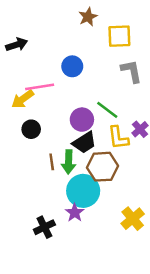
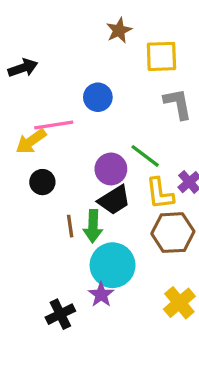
brown hexagon: (102, 167) -> (173, 233), moved

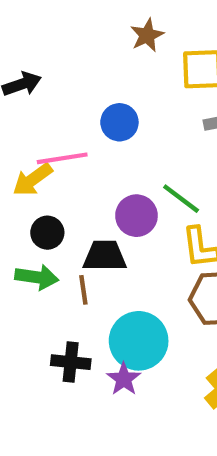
black trapezoid: (114, 200) -> (105, 256), moved, turned -148
green arrow: (93, 226) -> (37, 277), moved, turned -84
black cross: (60, 314) -> (71, 362), moved, turned 32

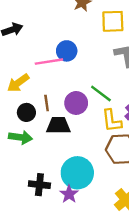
pink line: (62, 158) -> (49, 62), moved
brown line: (83, 290) -> (47, 103), moved

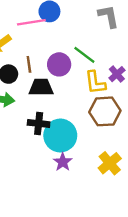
black cross: (39, 185) -> (39, 123), moved
purple star: (69, 194) -> (63, 162), moved

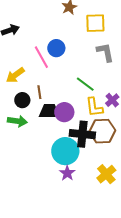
pink line: (31, 22) -> (41, 57), turned 70
purple circle: (59, 64) -> (64, 112), moved
black cross: (39, 123) -> (82, 134), moved, size x1.4

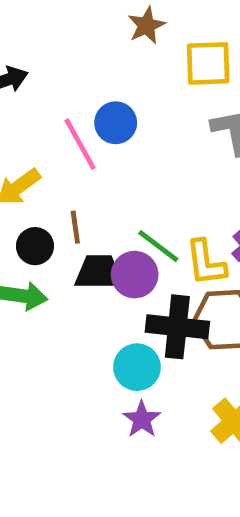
green line: (85, 84) -> (158, 246), moved
cyan circle: (65, 151) -> (137, 367), size x0.7

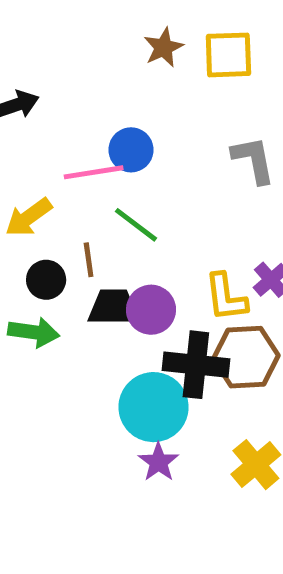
yellow square: (208, 63) -> (228, 55), moved
pink line: (80, 144) -> (94, 172), turned -70
green line: (158, 246) -> (136, 225), moved
cyan circle: (137, 367) -> (153, 407), size x1.4

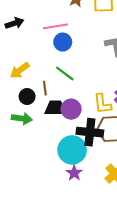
pink line: (94, 172) -> (55, 26), moved

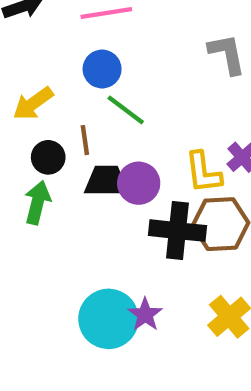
blue circle: (63, 42) -> (102, 69), moved
green arrow: (22, 119) -> (37, 203), turned -84
cyan circle: (72, 150) -> (109, 319), moved

